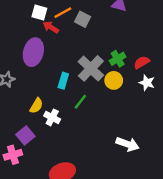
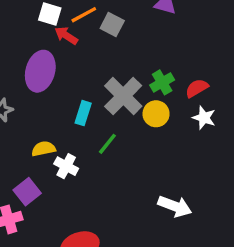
yellow semicircle: (36, 106) -> (44, 149), turned -133

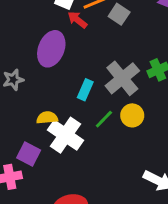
yellow circle: (156, 114) -> (132, 115), moved
white cross: (66, 166) -> (65, 135), size x1.6
purple square: (27, 192) -> (29, 154), turned -30

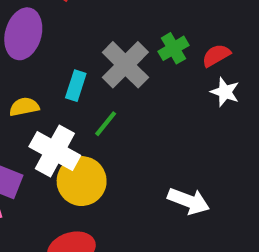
yellow circle: (132, 115) -> (82, 181), moved, size x1.5
yellow semicircle: (47, 118) -> (24, 107), moved

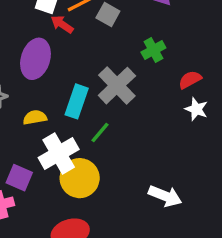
green cross: (173, 48) -> (153, 50), moved
cyan rectangle: (76, 86) -> (77, 101), size x1.4
white cross: (55, 151) -> (59, 153), turned 30

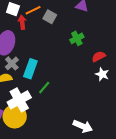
red arrow: (62, 24) -> (22, 22), turned 48
gray cross: (117, 86) -> (12, 63), moved, size x0.6
yellow circle: (80, 178) -> (15, 116), moved

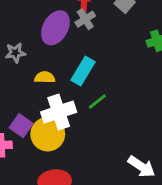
gray cross: (12, 63) -> (85, 19), moved

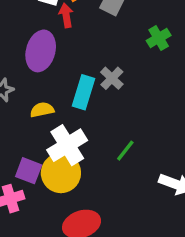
gray cross: (85, 19) -> (112, 78), moved
green line: (97, 101) -> (125, 151), moved

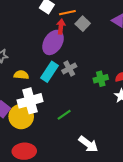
red arrow: (66, 15) -> (61, 27), moved
green cross: (159, 38) -> (101, 79), moved
purple ellipse: (41, 51) -> (53, 42), moved

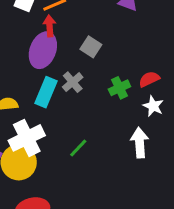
gray square: (83, 24) -> (91, 47), moved
white arrow: (88, 144) -> (140, 143), moved, turned -120

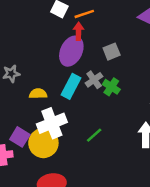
gray square: (91, 47) -> (112, 52), turned 30
green cross: (119, 88) -> (111, 87), moved, turned -36

